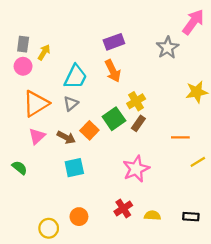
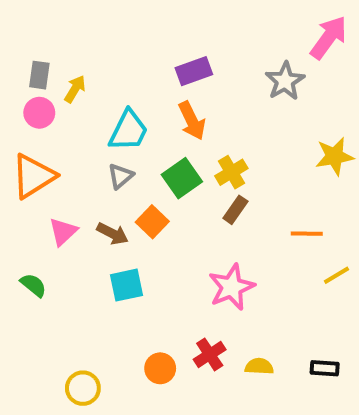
orange triangle: (36, 104) -> (33, 176), moved
green square: (114, 119) -> (182, 178), moved
orange circle: (79, 217) -> (160, 368), moved

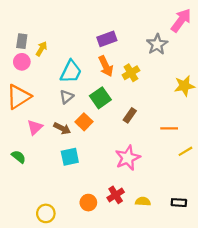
yellow cross: (231, 172) -> (131, 73), moved

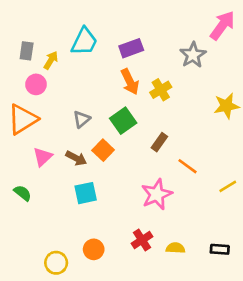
pink circle: (22, 62) -> (36, 84), moved
cyan trapezoid: (71, 72) -> (84, 41), moved
orange line: (169, 128) -> (188, 166), moved, turned 35
orange circle: (88, 203) -> (94, 249), moved

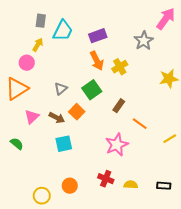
gray rectangle: (27, 51) -> (41, 21), moved
red cross: (142, 240) -> (106, 179), turned -35

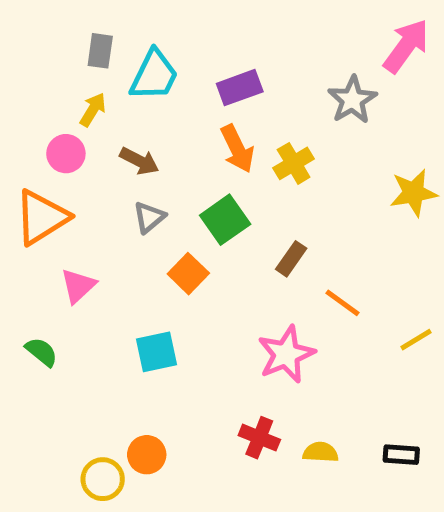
brown arrow: (57, 118) -> (139, 161), moved
orange circle: (70, 186) -> (147, 455), moved

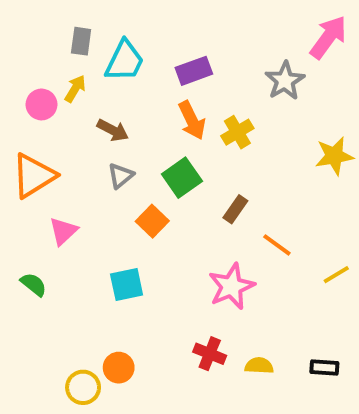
pink circle: (66, 154) -> (41, 104), moved

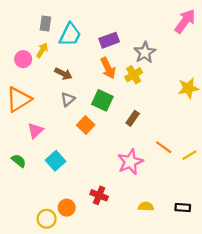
gray star: (285, 81) -> (145, 52), moved
green square: (182, 178) -> (102, 100), turned -30
orange line: (277, 245) -> (164, 147), moved
cyan square: (127, 284) -> (56, 161), moved, turned -30
red cross: (210, 354) -> (99, 195), moved

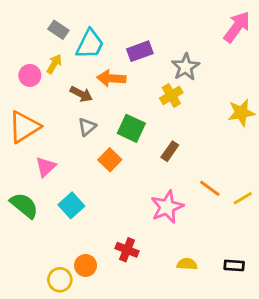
gray rectangle: (45, 23) -> (58, 30), turned -64
orange arrow: (108, 68) -> (111, 78), moved, turned 120
green semicircle: (19, 161) -> (24, 205), size x1.5

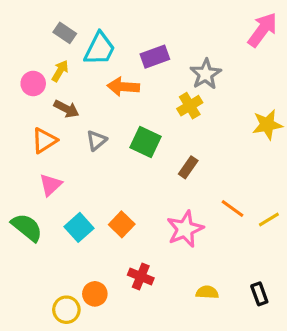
brown arrow: (81, 94) -> (66, 109), moved
orange triangle: (24, 127) -> (44, 140), moved, size x0.7
orange square: (110, 160) -> (122, 224), moved
black rectangle: (234, 265) -> (259, 294), turned 66

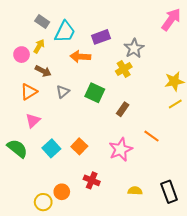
yellow line: (269, 220) -> (175, 104), moved
black rectangle: (259, 294) -> (169, 192), size x1.5

